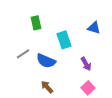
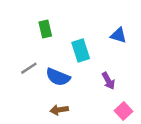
brown arrow: (47, 87) -> (59, 110), turned -56
pink square: (88, 88) -> (124, 111), moved

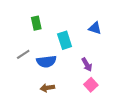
blue semicircle: (58, 77) -> (46, 62), turned -30
pink square: (124, 111) -> (91, 85), moved

